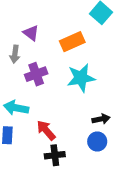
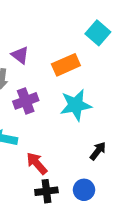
black arrow: (101, 119) -> (98, 151), turned -42
blue circle: (97, 142) -> (84, 190), moved

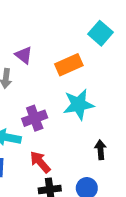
purple cross: (26, 101) -> (35, 118), moved
black arrow: (98, 151) -> (100, 150), turned -42

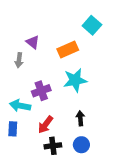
black arrow: (100, 150) -> (80, 118), moved
red arrow: (40, 162) -> (45, 125), turned -102

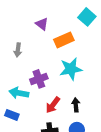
purple triangle: (33, 42) -> (42, 24), moved
red arrow: (45, 125) -> (53, 105), moved
blue rectangle: (13, 129) -> (12, 115), turned -72

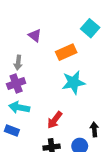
purple triangle: (42, 24) -> (35, 35), moved
purple cross: (39, 79) -> (16, 83), moved
black arrow: (76, 105) -> (94, 129), moved

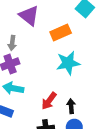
purple triangle: (35, 35) -> (29, 16), size x1.5
black arrow: (94, 129) -> (71, 106), moved

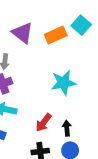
orange rectangle: (61, 32) -> (56, 35), moved

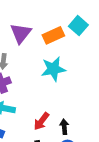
purple triangle: (22, 33) -> (21, 33), turned 30
cyan star: (63, 83) -> (53, 69), moved

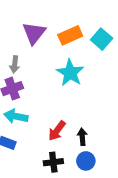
cyan square: (78, 26) -> (102, 39), moved
cyan star: (53, 69) -> (70, 73), turned -30

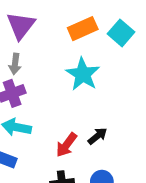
purple triangle: (34, 33) -> (21, 26), moved
black arrow: (82, 137) -> (97, 136), moved, turned 56

